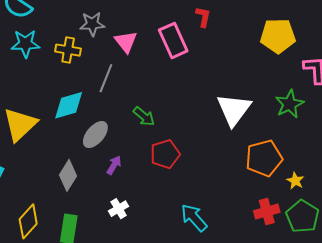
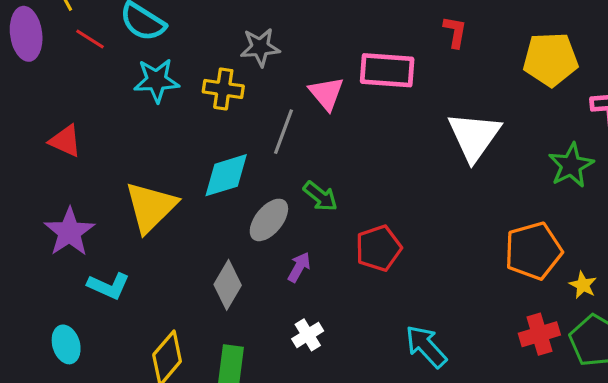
red L-shape: (203, 17) -> (455, 32), moved
pink rectangle: (173, 40) -> (387, 70), turned -60
pink triangle: (126, 42) -> (326, 93), moved
white triangle: (234, 110) -> (474, 136), moved
green arrow: (144, 116) -> (320, 196), moved

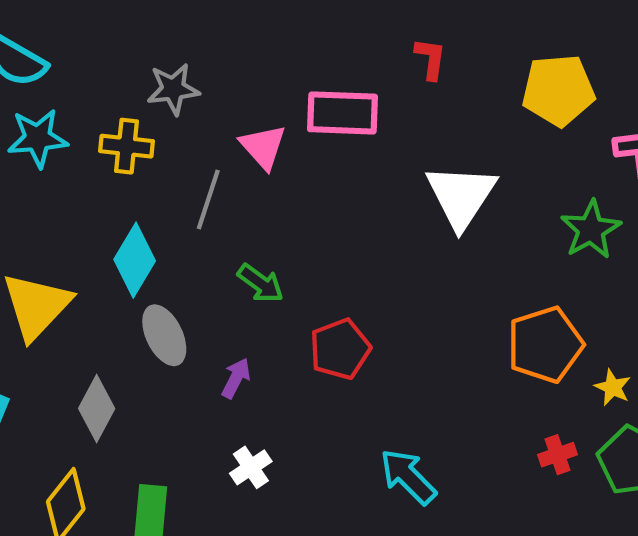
cyan diamond: (226, 175) -> (135, 260), turned -40
gray ellipse: (269, 220) -> (164, 335), moved, turned -63
gray diamond: (228, 285) -> (97, 409), moved
red cross: (539, 334) -> (557, 455), size x0.7

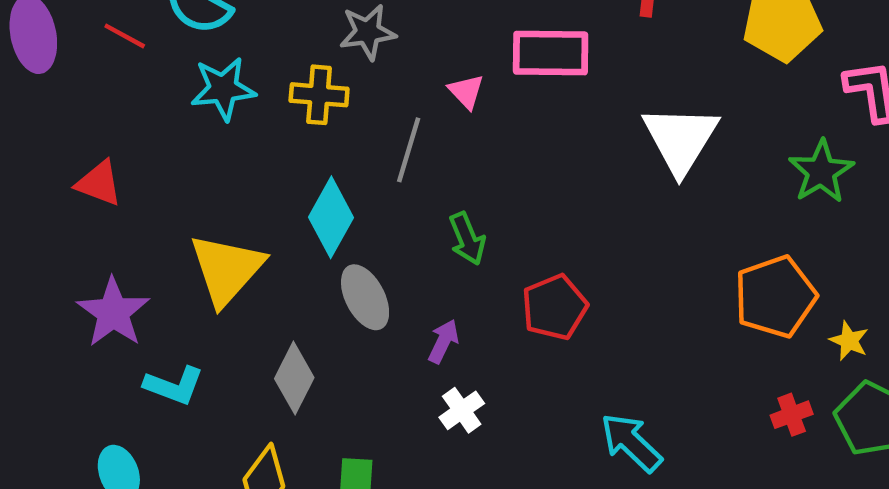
pink triangle: (263, 147) -> (466, 92), size x0.7
green arrow: (261, 283) -> (467, 239), turned 33
white cross: (251, 467) -> (462, 410), moved

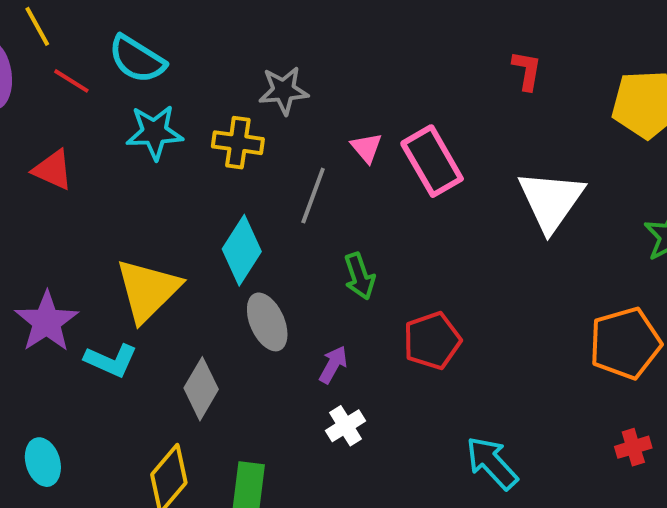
pink rectangle: (551, 53) -> (432, 161), moved, turned 56
red triangle: (99, 183) -> (53, 170), moved
cyan L-shape: (174, 386) -> (111, 360), moved

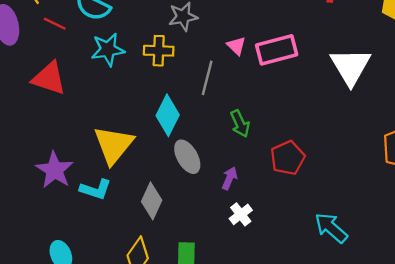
pink rectangle: (432, 161) -> (277, 50), turned -69
red triangle: (53, 170) -> (49, 78), size x1.4

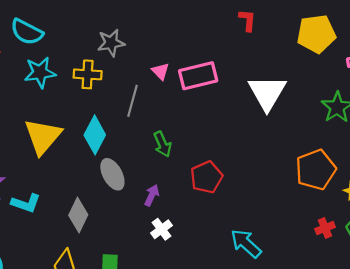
yellow triangle: (114, 145) -> (43, 136), moved

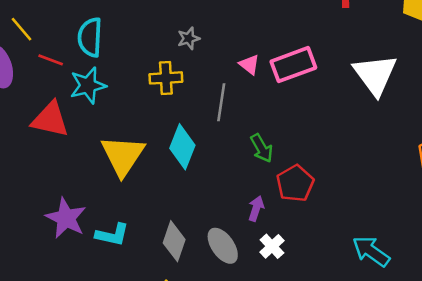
cyan semicircle: (27, 32) -> (90, 37), turned 72
gray star: (111, 43) -> (189, 38), size x0.7
cyan star: (40, 72) -> (88, 85), moved
gray ellipse: (112, 174) -> (223, 246), moved
red pentagon: (206, 177) -> (295, 183), moved

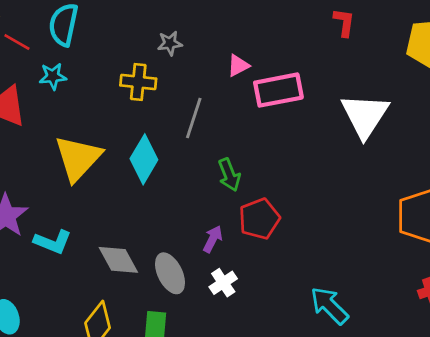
pink triangle: (249, 65) -> (238, 66), moved, turned 45
cyan star: (88, 85) -> (53, 76), size x0.7
gray diamond: (174, 241) -> (118, 260), turned -57

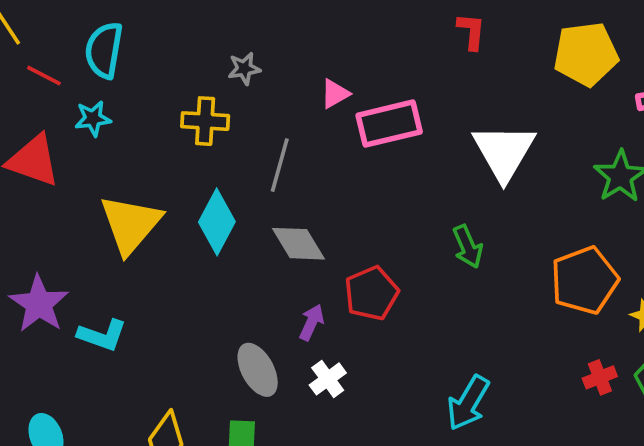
green arrow: (229, 175) -> (468, 247), moved
gray diamond: (118, 260) -> (298, 244), moved
cyan arrow: (329, 306) -> (468, 403), turned -102

